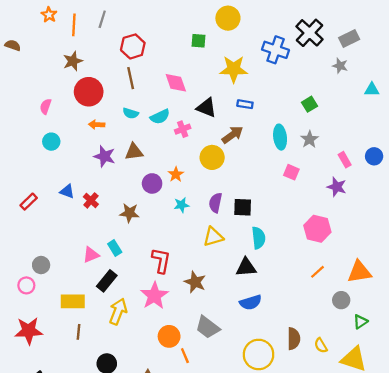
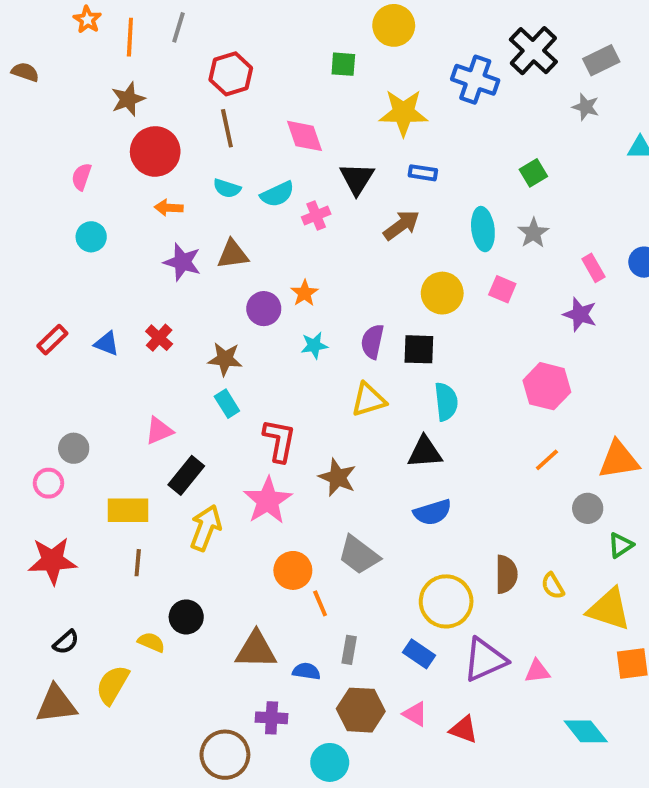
black triangle: (206, 108) -> (357, 179), turned 40
yellow circle: (212, 157) -> (442, 293), moved
blue triangle: (67, 191) -> (107, 343), moved
cyan rectangle: (115, 248) -> (227, 404), moved

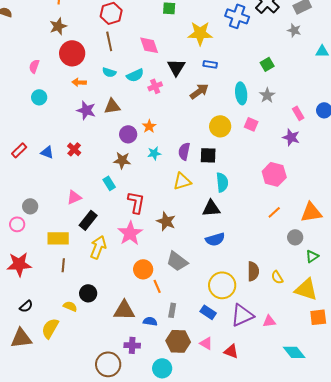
brown star: (225, 359) -> (122, 160), moved

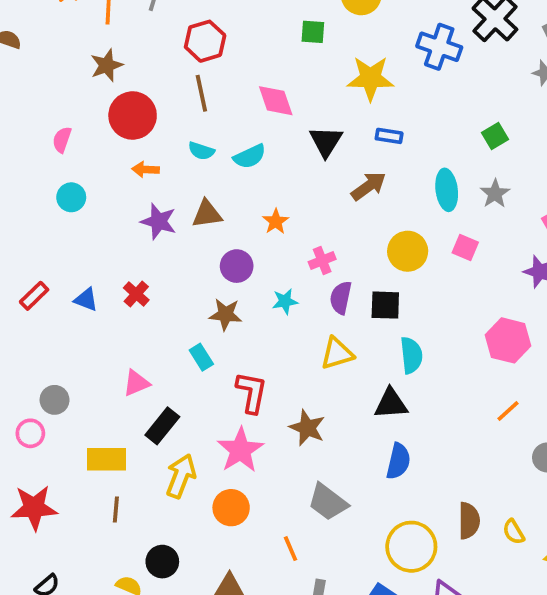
pink cross: (155, 86) -> (322, 260), moved
orange star: (149, 126) -> (276, 221), moved
blue semicircle: (215, 239) -> (398, 461), turned -60
orange circle: (143, 269) -> (231, 508), moved

